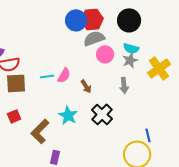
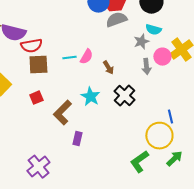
pink circle: (105, 54) -> (162, 57), moved
gray star: (130, 60) -> (141, 42), moved

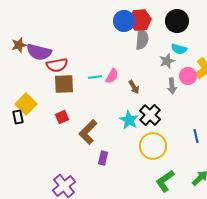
gray semicircle: (116, 20) -> (142, 39), turned 115
cyan star: (90, 97) -> (129, 120), moved
yellow circle: (159, 136) -> (153, 146), moved

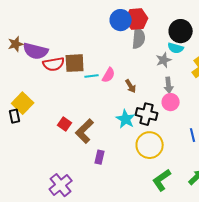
black circle: (177, 21) -> (181, 31), moved
pink circle: (188, 76) -> (171, 102), moved
brown square: (64, 84) -> (75, 63), moved
black cross: (150, 115) -> (147, 114), turned -30
red square: (62, 117) -> (65, 124), moved, turned -32

